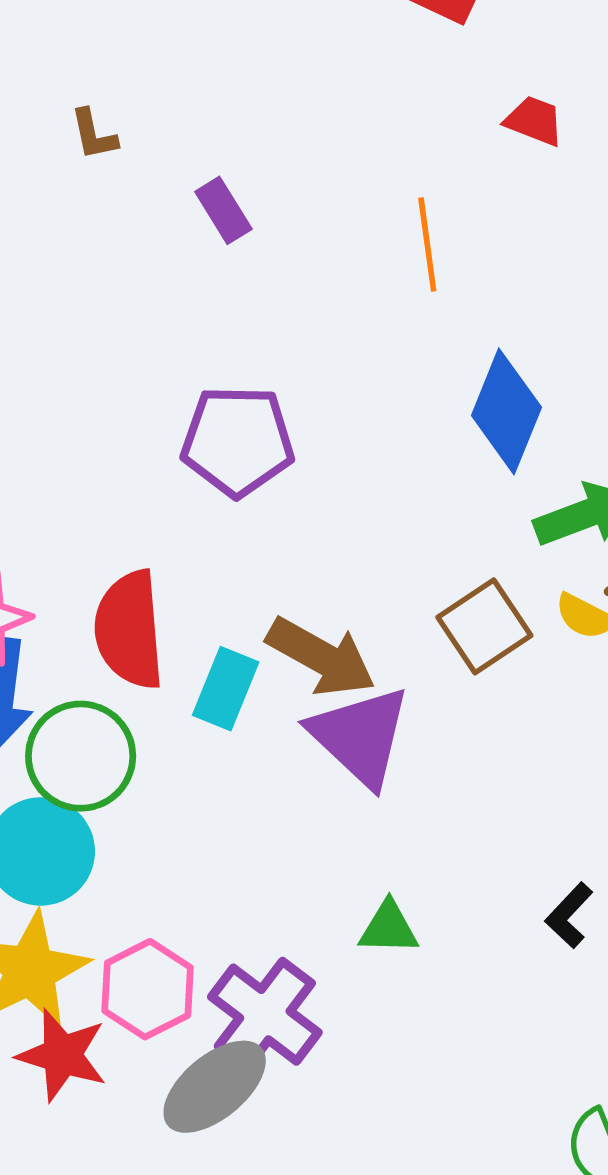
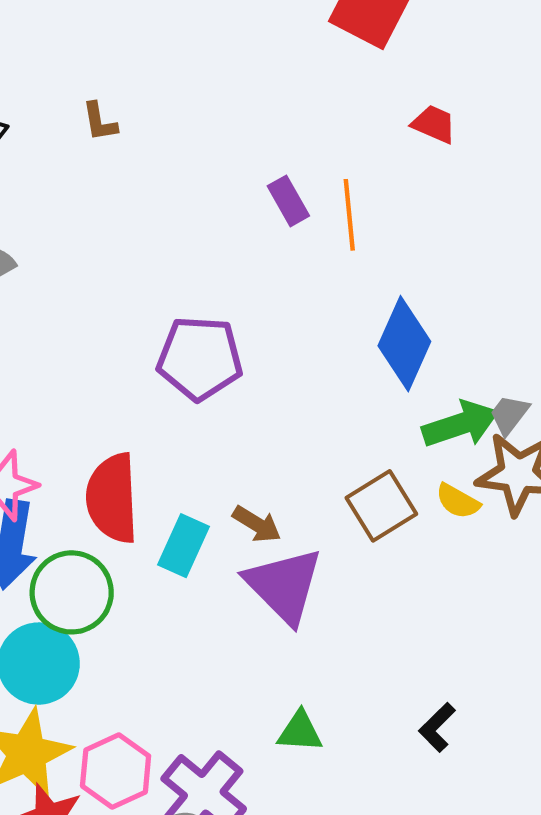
purple rectangle: (223, 210) -> (288, 201), moved
brown arrow: (321, 657) -> (257, 524), size x0.6

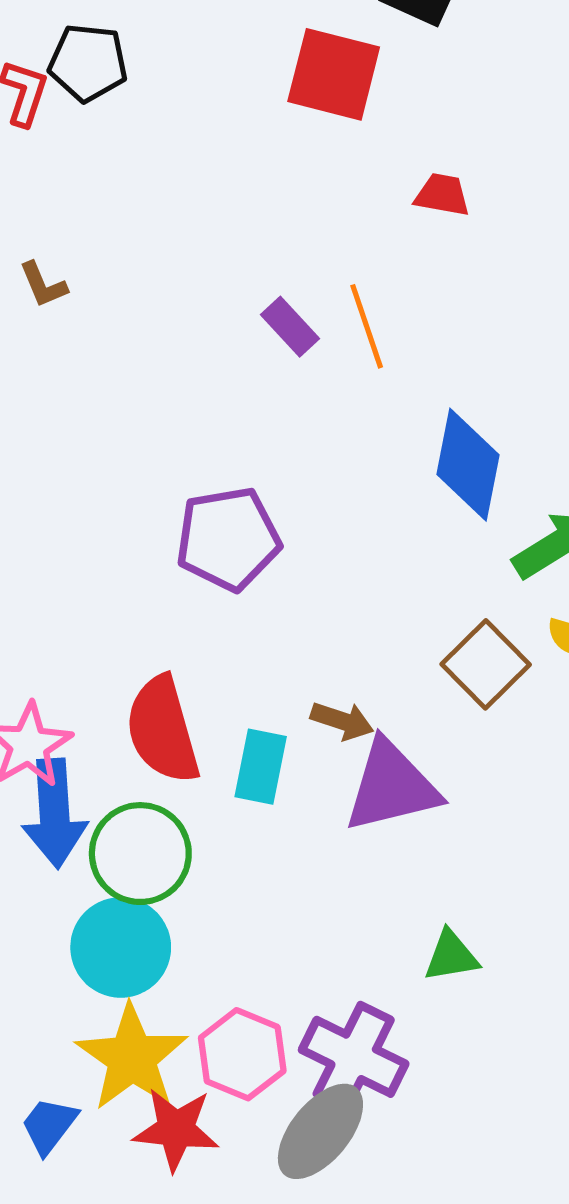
purple triangle: (284, 585) -> (392, 786), turned -46

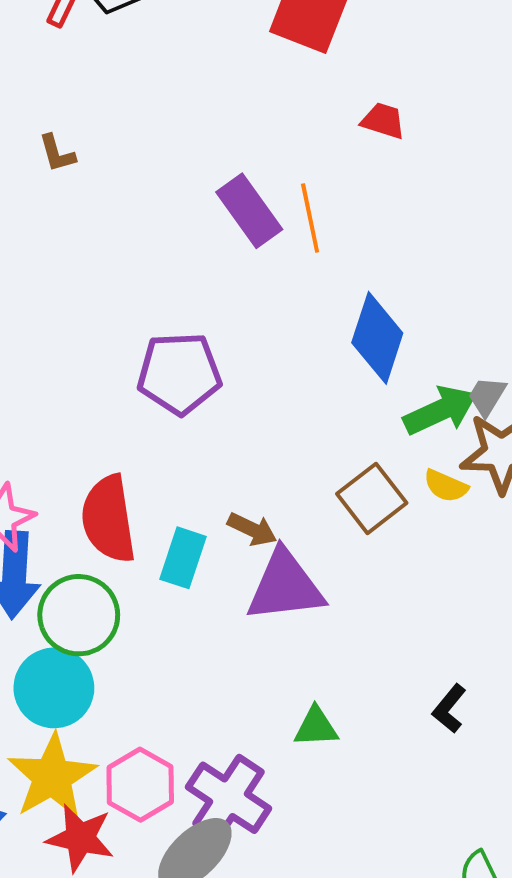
purple rectangle: (290, 327) -> (249, 211), size x1.5

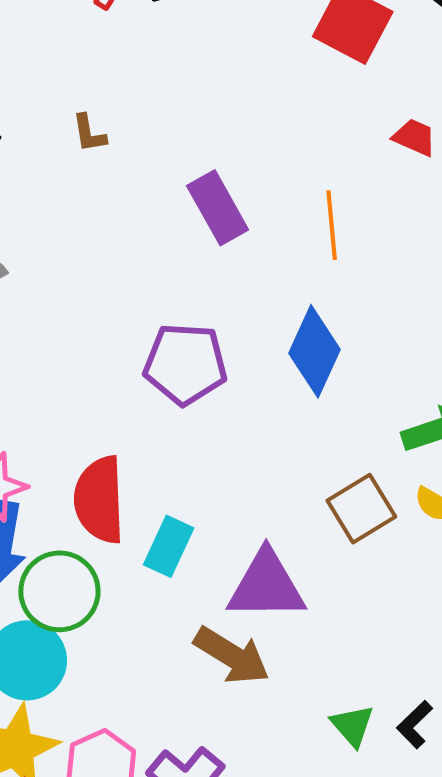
purple rectangle: (249, 211) -> (218, 208), moved
blue diamond: (377, 338) -> (315, 351), moved
brown arrow: (252, 529) -> (232, 656), moved, size x1.6
green triangle: (316, 727) -> (352, 726), moved, turned 45

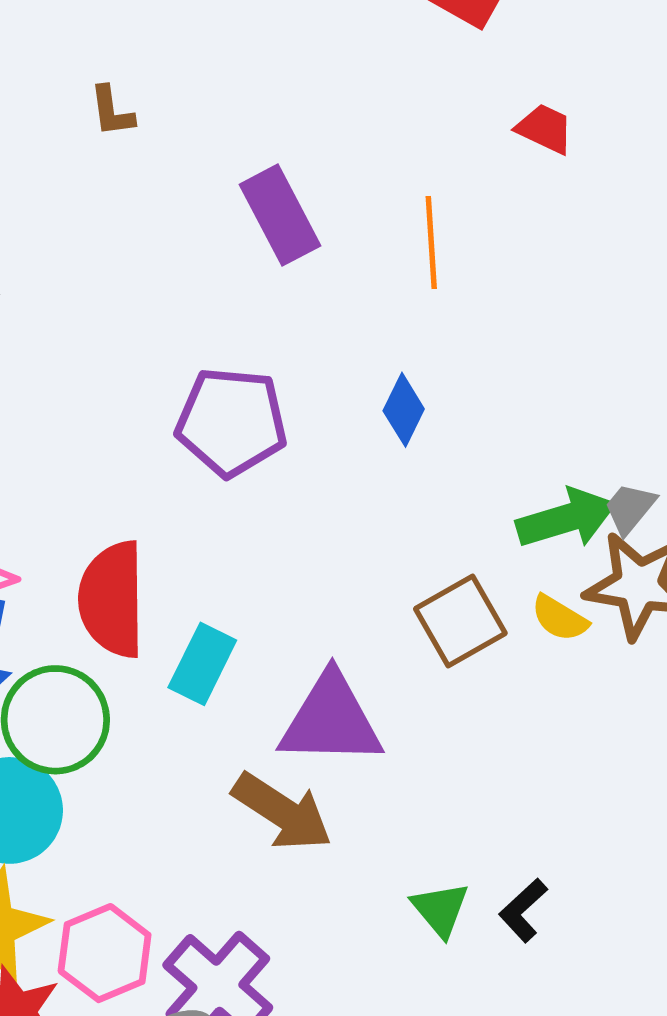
blue diamond: (315, 351) -> (404, 410), size x0.6

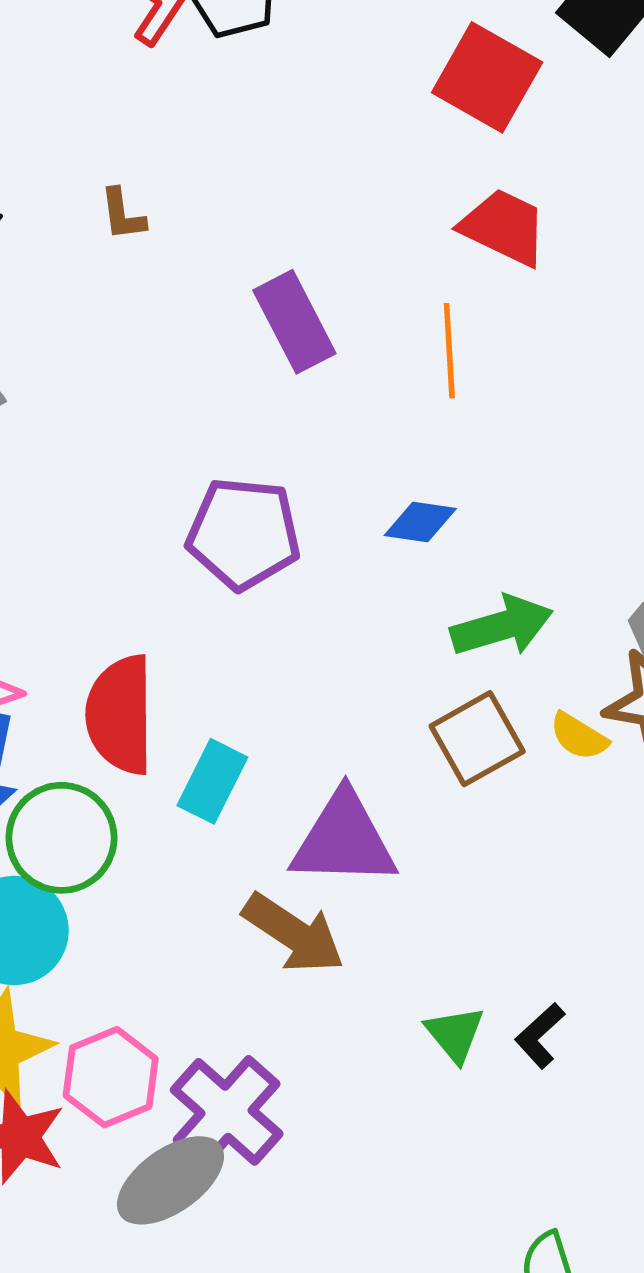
red trapezoid: (545, 129) -> (504, 227), moved, size x1.5
blue diamond: (404, 410) -> (420, 522), turned 72
green arrow: (566, 518) -> (502, 626), moved

